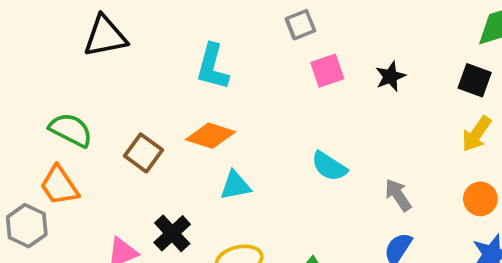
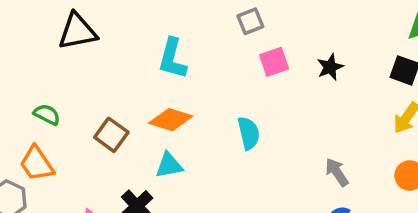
green semicircle: (71, 130) -> (47, 114), size x0.7
cyan semicircle: (329, 166) -> (249, 133), moved, turned -136
cyan triangle: (235, 185) -> (169, 165), moved

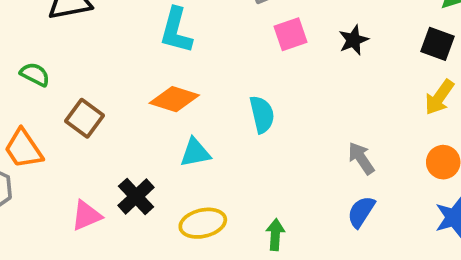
green semicircle: (47, 114) -> (35, 74), moved
brown square: (111, 135) -> (85, 118), moved
cyan triangle: (169, 165) -> (195, 153), moved

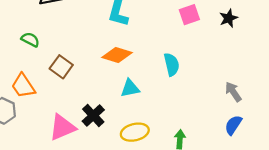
pink triangle: (86, 216) -> (62, 127), size x1.4

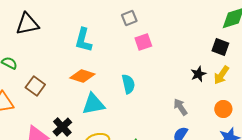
black star: (229, 18) -> (198, 74), moved
cyan triangle: (130, 88) -> (93, 104), size x1.4

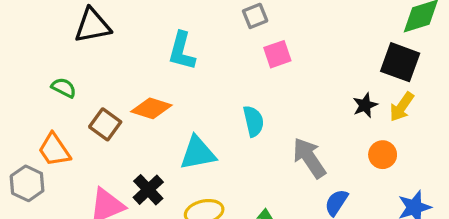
black square: (220, 47) -> (400, 62), size x1.4
orange diamond: (82, 76) -> (151, 108), moved
gray arrow: (180, 107) -> (309, 158), moved, size x1.5
orange circle: (223, 109) -> (383, 155), moved

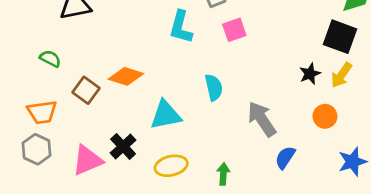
cyan L-shape: (182, 51) -> (181, 27), moved
orange trapezoid: (54, 150) -> (42, 112), turned -64
gray hexagon: (27, 183) -> (37, 149), moved

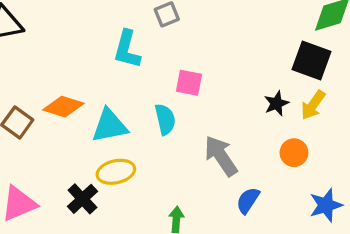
pink square: (234, 30) -> (189, 83), moved, turned 30
cyan triangle: (166, 115) -> (110, 126), moved
black cross: (123, 147) -> (82, 199), moved
yellow ellipse: (171, 166) -> (116, 172), moved

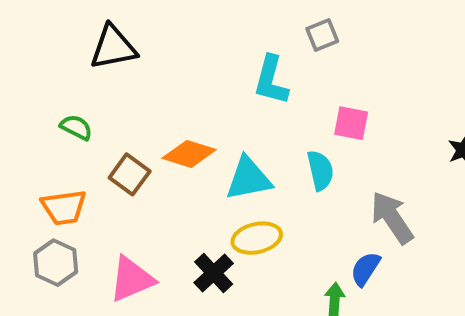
blue semicircle: (248, 200) -> (365, 269), moved

